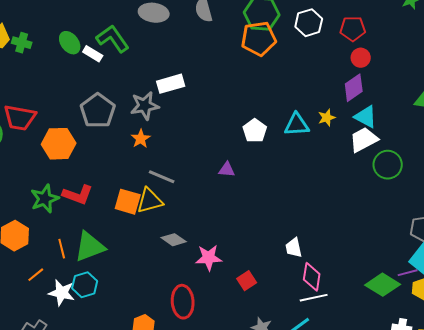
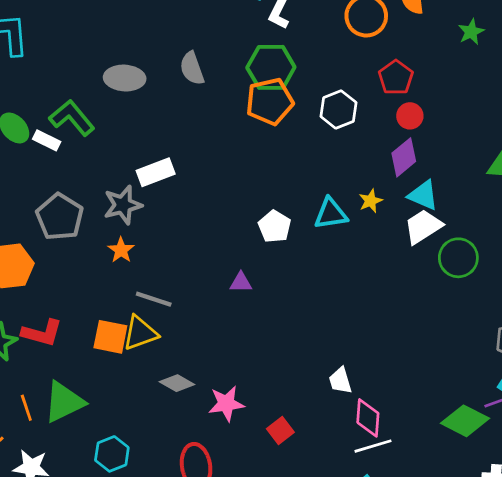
white hexagon: (309, 23) -> (338, 110), moved
red pentagon: (353, 29) -> (396, 78), turned -30
cyan hexagon: (85, 285) -> (112, 454), moved

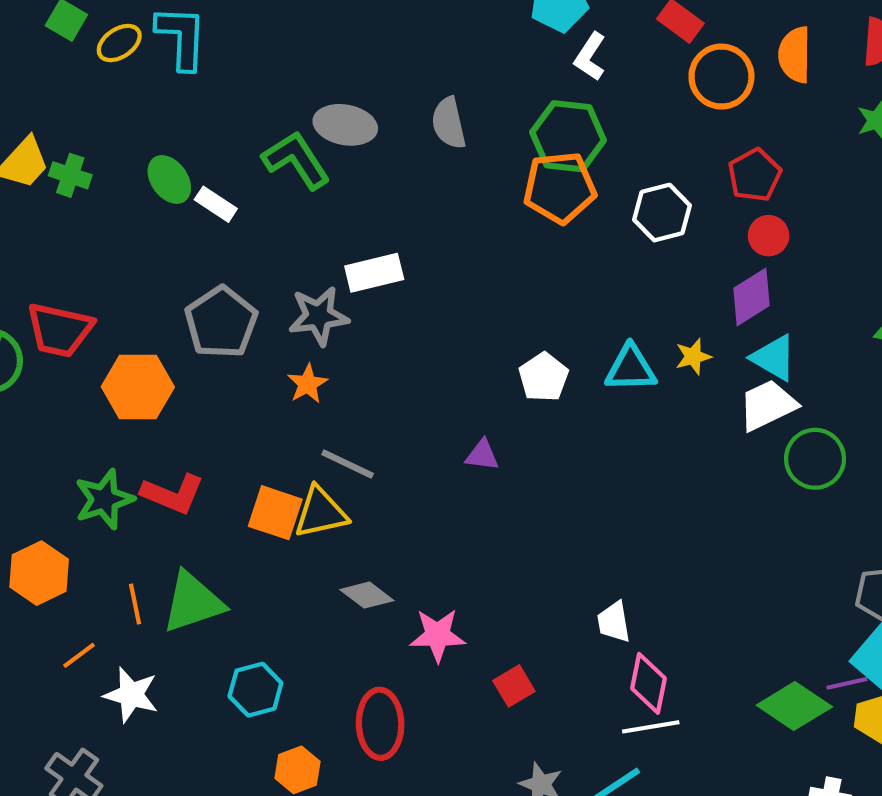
green L-shape: (72, 118) -> (296, 160), moved

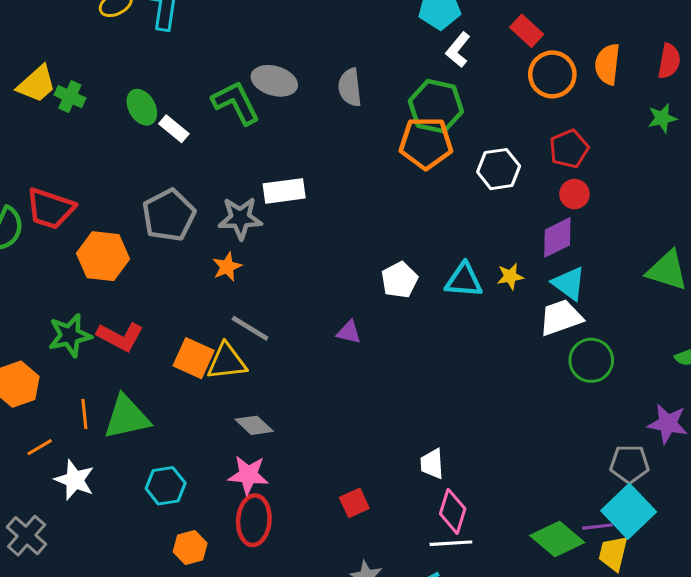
pink star: (438, 635) -> (248, 475), moved

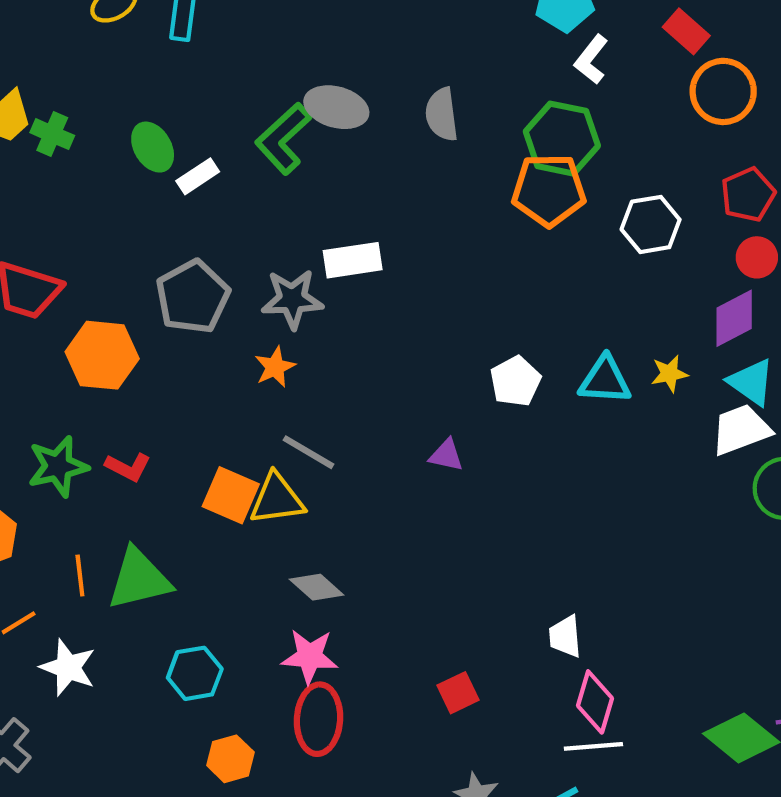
green L-shape: (236, 103) -> (283, 139), turned -105
white rectangle: (174, 129) -> (198, 176), turned -72
red L-shape: (120, 337) -> (128, 467), size x0.7

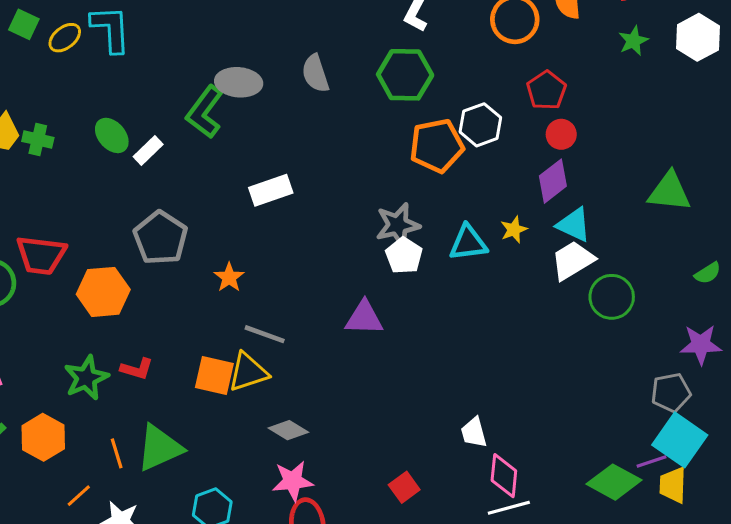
orange pentagon: (549, 190) -> (437, 146), moved
gray star: (292, 299) -> (398, 225), moved
purple triangle: (446, 455) -> (364, 318), size x1.5

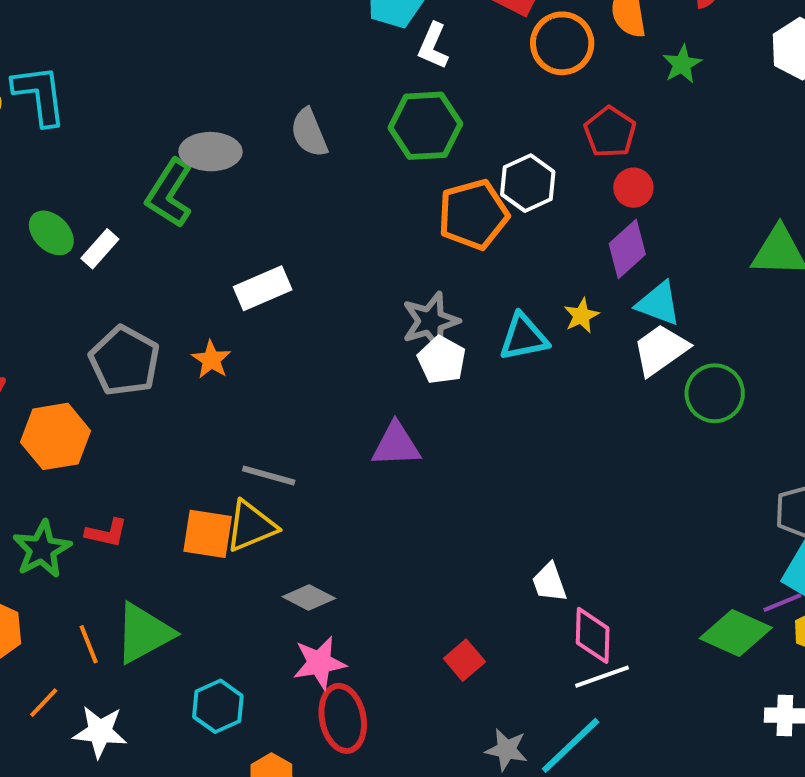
green star: (633, 41) -> (682, 64), moved
orange star: (229, 277) -> (211, 360), moved

